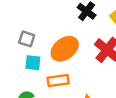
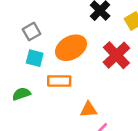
gray square: (27, 39) -> (31, 32), turned 35

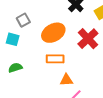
cyan square: (35, 58) -> (13, 39), moved
orange rectangle: (59, 81) -> (55, 59), moved

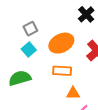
cyan square: (13, 39) -> (29, 50), moved, turned 32
green semicircle: (15, 68) -> (20, 78), size x1.5

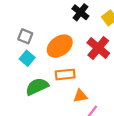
gray square: (30, 29) -> (25, 36), turned -32
green semicircle: (20, 78) -> (37, 87), moved

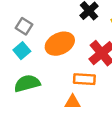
orange rectangle: (65, 74) -> (84, 79), moved

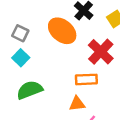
orange ellipse: (60, 44) -> (62, 31), moved, turned 72

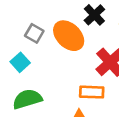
gray square: (20, 33) -> (34, 33), moved

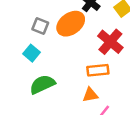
orange ellipse: (69, 36) -> (71, 24), turned -72

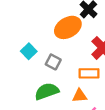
gray square: (40, 26) -> (53, 62), moved
green semicircle: (42, 84) -> (47, 91), moved

